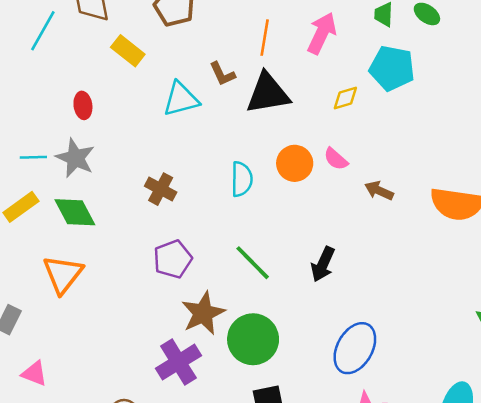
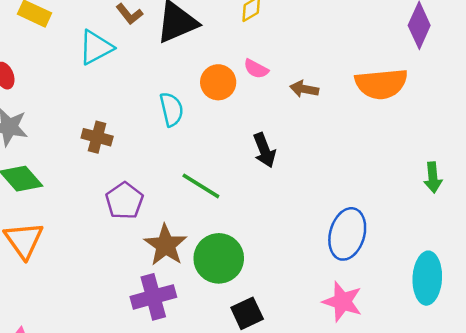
black arrow: (323, 264) -> (264, 150), moved, turned -32
blue ellipse: (355, 348) -> (347, 234), moved
purple cross: (178, 362) -> (153, 297), turned 30

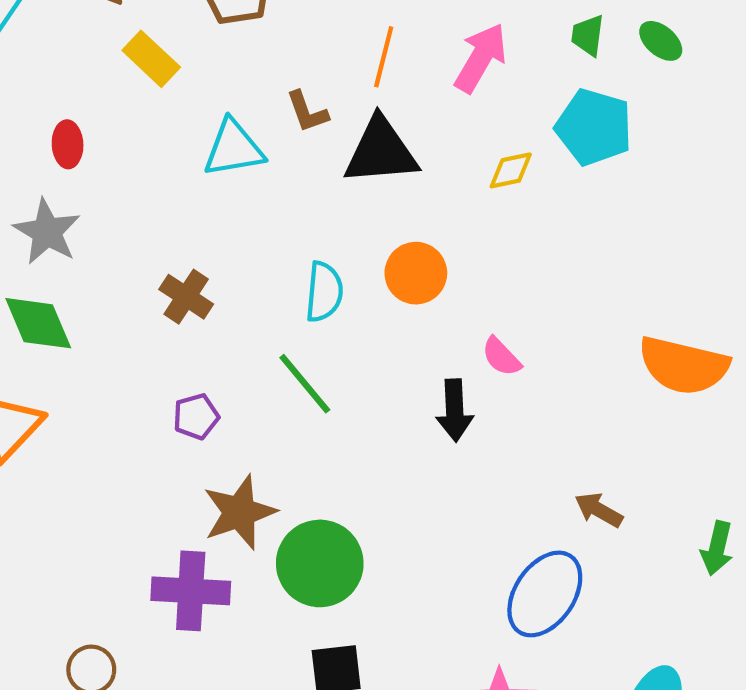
pink semicircle: (256, 69) -> (501, 357), moved
brown arrow: (304, 89) -> (599, 510), moved
green line: (201, 186) -> (305, 384), moved
purple pentagon: (124, 201) -> (196, 417), size x0.7

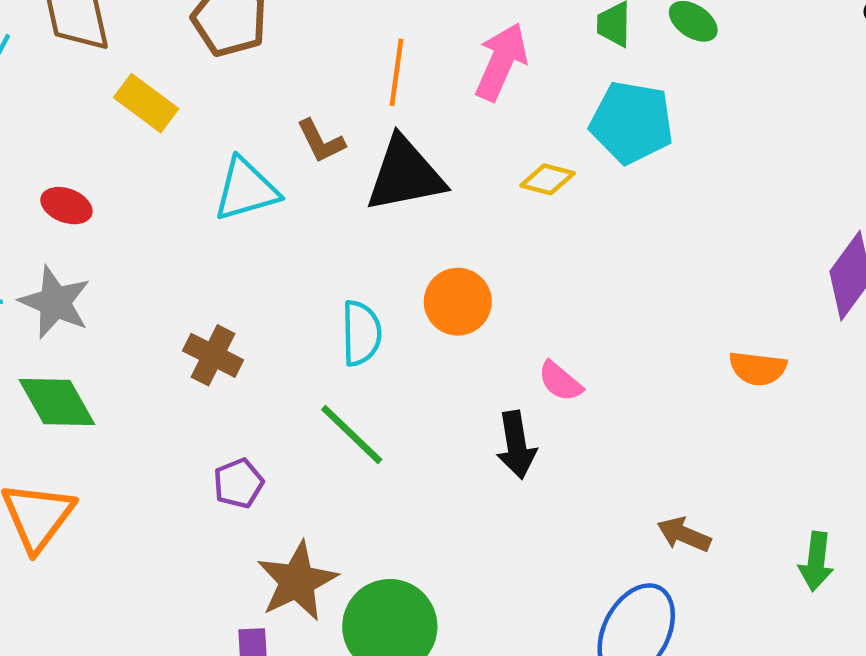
red ellipse: (68, 144) -> (66, 206), turned -60
yellow diamond: (511, 170) -> (547, 179), turned 33
orange semicircle: (684, 366) -> (758, 368), size x0.6

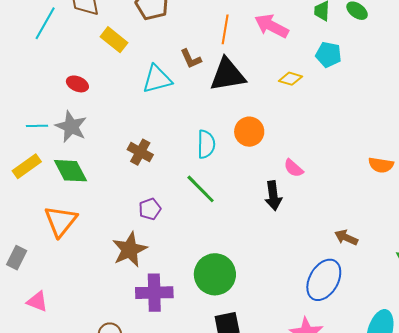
pink arrow: (501, 62) -> (272, 26), turned -88
cyan pentagon: (632, 122) -> (329, 55), size x0.7
brown star: (297, 581) -> (130, 250), moved

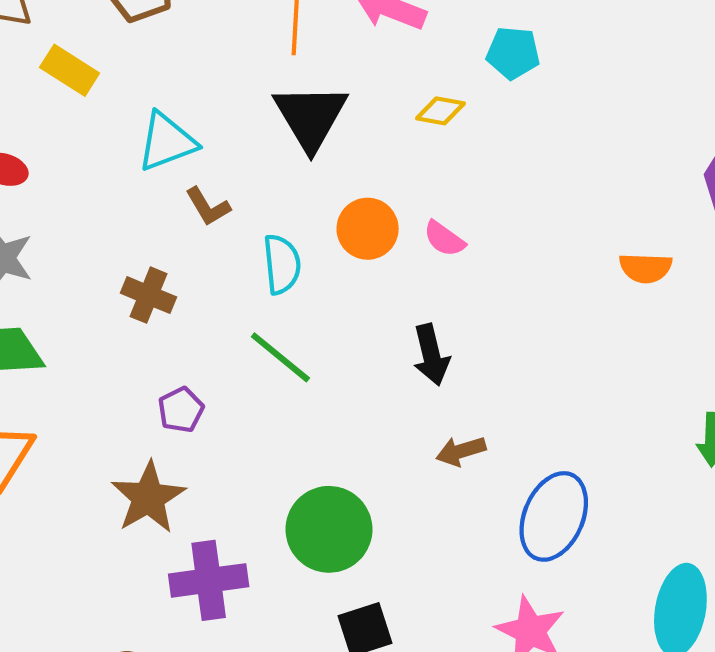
brown L-shape: (191, 59) -> (208, 207), moved
black triangle: (228, 75) -> (311, 117), turned -45
pink semicircle: (293, 168) -> (444, 239), moved
brown arrow: (346, 238) -> (461, 451), moved, turned -35

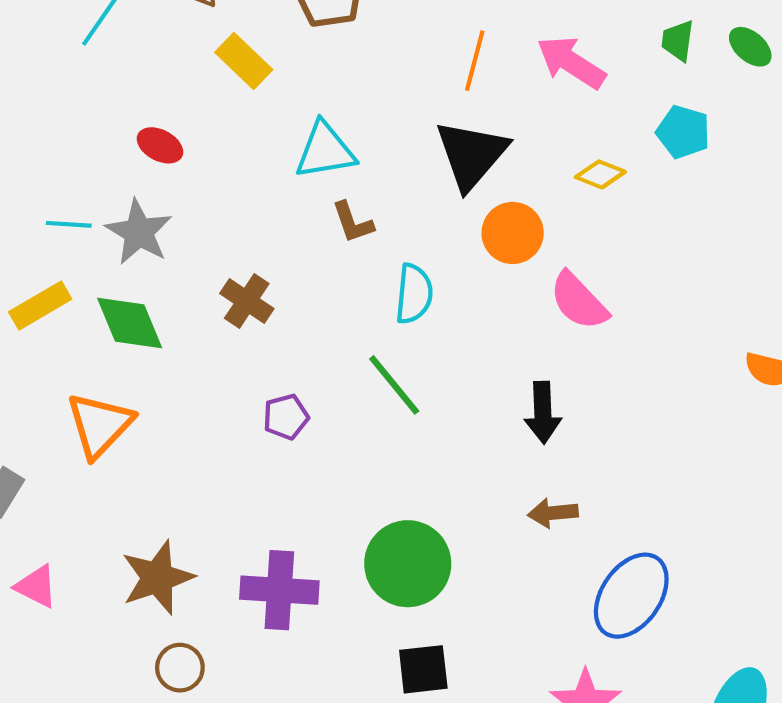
orange circle: (368, 229) -> (513, 233), moved
pink semicircle: (444, 239) -> (579, 301), size x1.5
brown cross: (149, 295) -> (247, 301), moved
brown star: (148, 498) -> (158, 578), moved

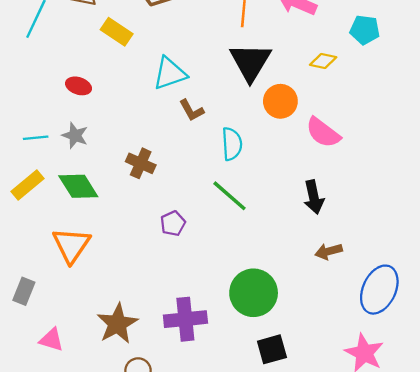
gray star: (139, 232) -> (75, 136), size x0.7

